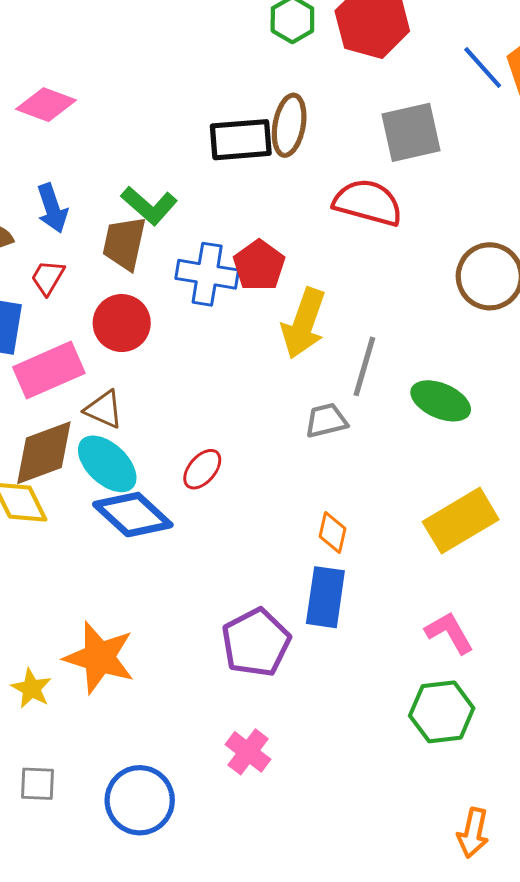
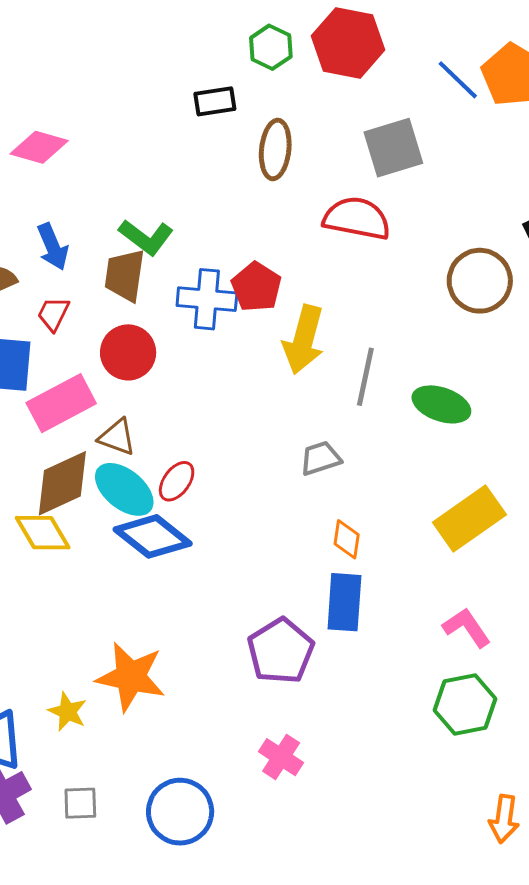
black rectangle: (241, 140) -> (215, 101), moved, size x0.7
gray trapezoid: (326, 420) -> (320, 458), moved
red ellipse: (202, 469) -> (177, 481), moved

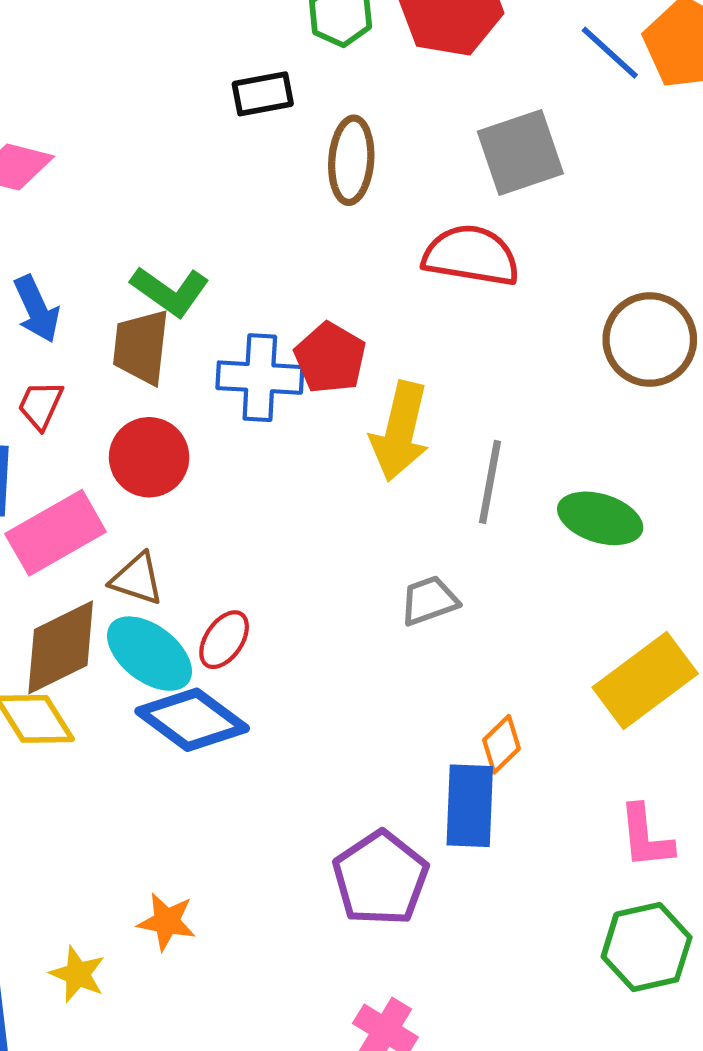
orange diamond: (347, 539) -> (501, 744), moved, turned 39
pink L-shape: (467, 627) -> (646, 837), turned -150
orange star: (131, 677) -> (167, 922), size x0.6

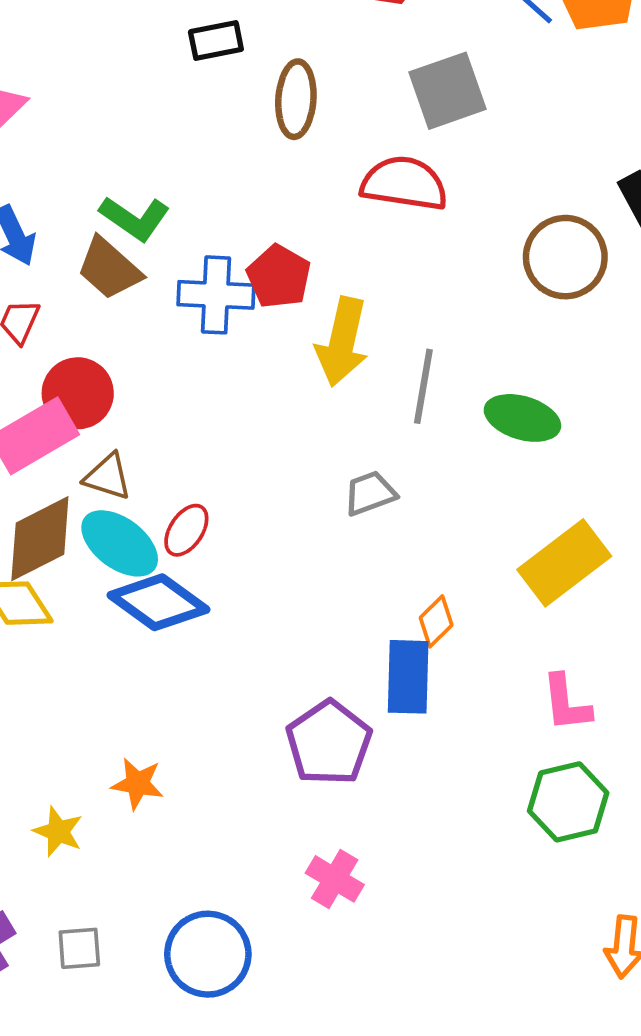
brown trapezoid: (141, 347) -> (109, 268), turned -54
red circle: (149, 457) -> (78, 393), moved

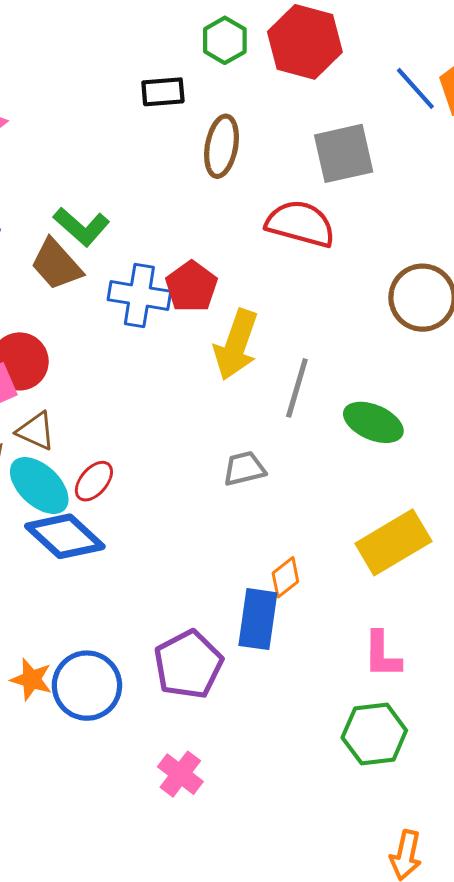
blue circle: (208, 954) -> (87, 686), moved

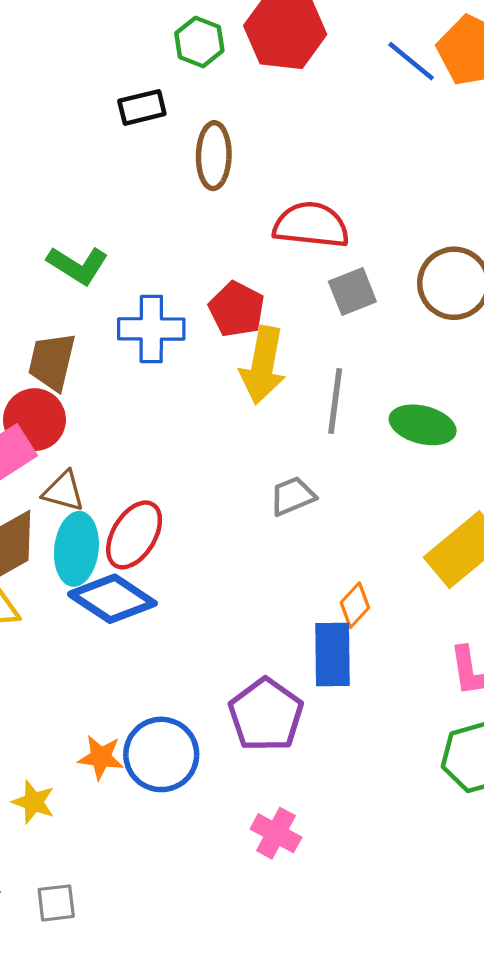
gray square: (344, 153) -> (352, 291), moved, size x0.7
brown trapezoid: (56, 264) -> (52, 362), moved, turned 64
red pentagon: (191, 287) -> (237, 309), moved
red ellipse: (94, 481) -> (134, 535), size x1.5
cyan ellipse: (39, 486) -> (76, 549), turned 62

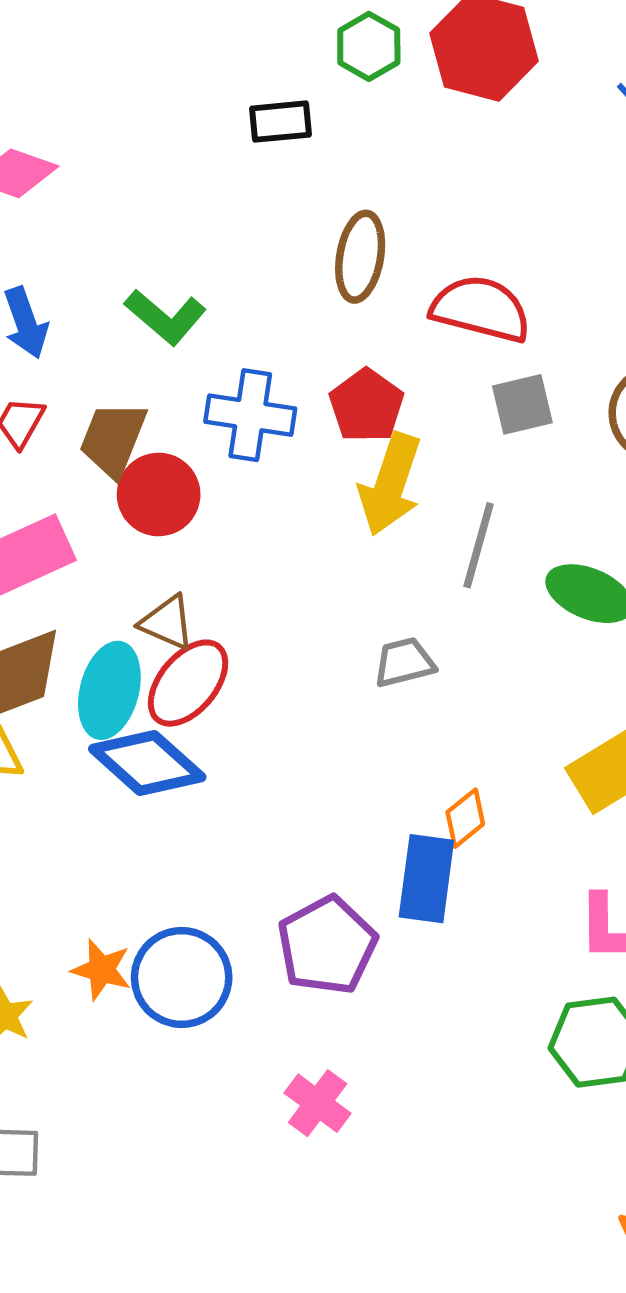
brown ellipse: (214, 156) -> (360, 257), moved
red circle: (34, 420) -> (159, 494), moved
brown triangle: (64, 491) -> (167, 623), moved

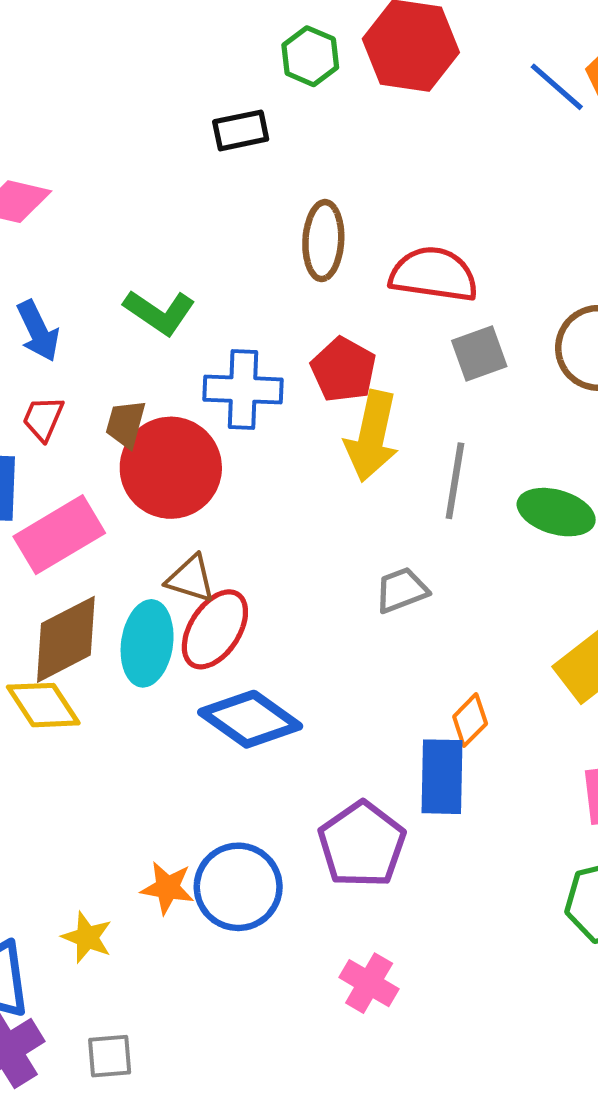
brown trapezoid: (113, 439) -> (126, 424), size x0.7
red circle: (159, 494) -> (171, 468), size x1.4
blue diamond: (147, 763) -> (250, 719), moved

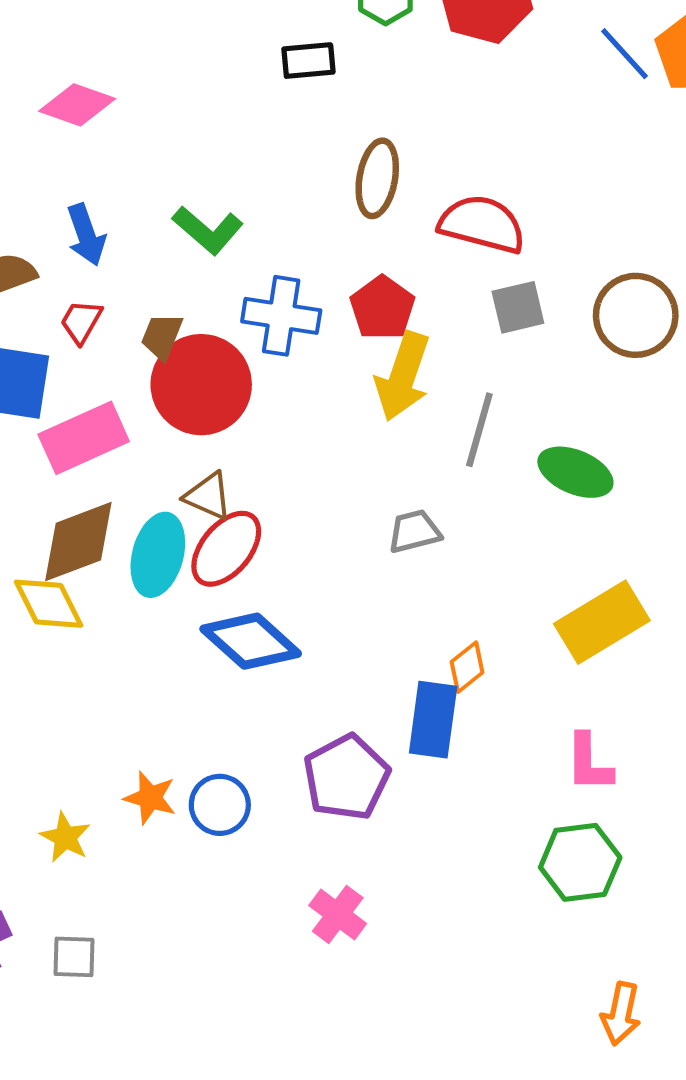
blue circle: (238, 887) -> (220, 805), size x0.7

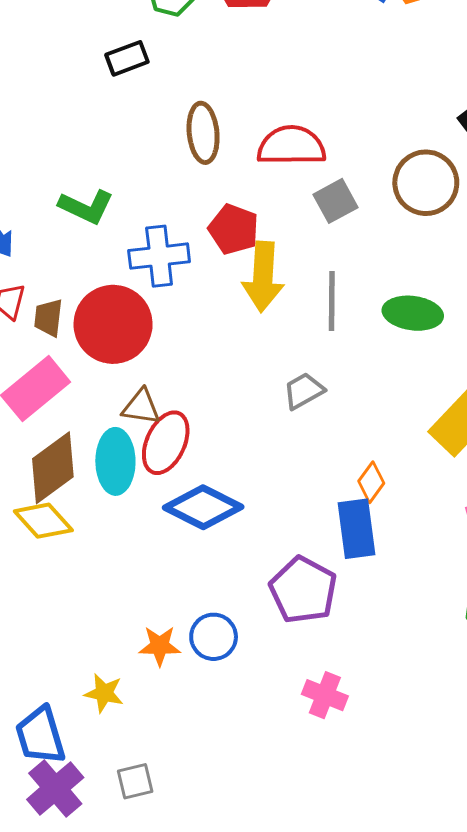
brown trapezoid: (162, 336) -> (48, 318), moved

